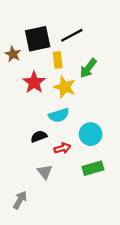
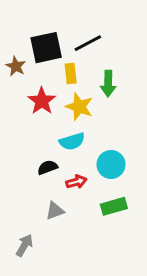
green arrow: (88, 68) -> (108, 84), turned -36
gray triangle: (45, 172) -> (55, 211), turned 49

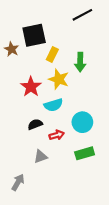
black line: (88, 43) -> (82, 15), moved
yellow rectangle: (71, 74) -> (52, 55), turned 32
red star: (42, 101) -> (31, 87), moved

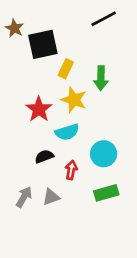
brown star: (12, 49) -> (15, 28), moved
red arrow: (57, 135) -> (71, 170), turned -64
gray arrow: (18, 182) -> (24, 197), moved

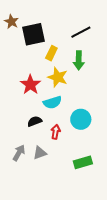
black line: (104, 19) -> (81, 32), moved
green rectangle: (106, 193) -> (83, 162), moved

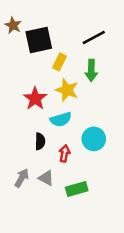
black semicircle: (35, 121) -> (40, 141), turned 112
gray triangle: (40, 153) -> (46, 178), turned 48
green rectangle: (83, 162) -> (77, 189), moved

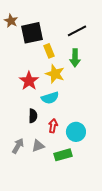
yellow rectangle: (60, 62) -> (49, 51), turned -48
cyan circle: (94, 139) -> (76, 132), moved
gray triangle: (46, 178) -> (38, 146), turned -48

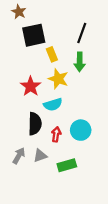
brown star: (11, 21) -> (19, 12), moved
black line: (77, 31) -> (82, 33), turned -42
black semicircle: (33, 116) -> (35, 124), size x1.5
cyan circle: (76, 132) -> (81, 130), moved

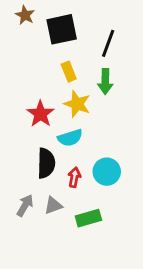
black square: (34, 35) -> (62, 29), moved

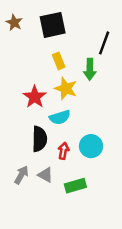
brown star: (25, 15) -> (14, 23), moved
black line: (108, 43) -> (104, 43), moved
gray triangle: (53, 205) -> (45, 175), turned 49

